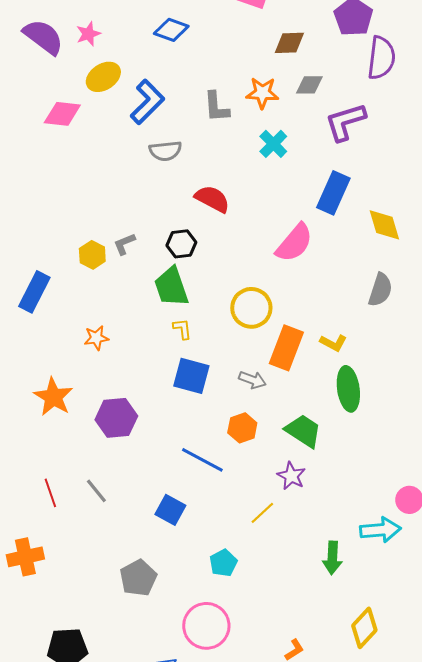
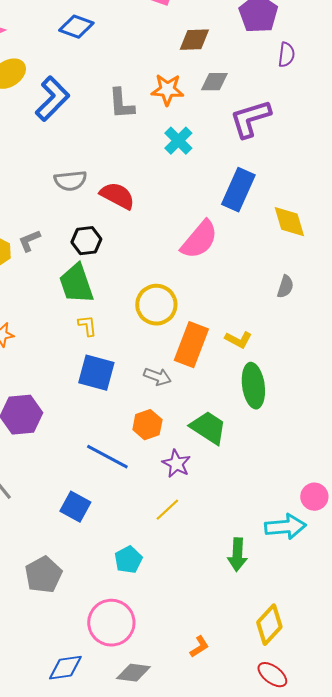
purple semicircle: (381, 58) -> (286, 55), size x0.6
gray semicircle: (165, 151) -> (70, 181), moved
gray semicircle: (380, 290) -> (285, 287), size x0.7
purple star: (291, 476) -> (176, 464), moved

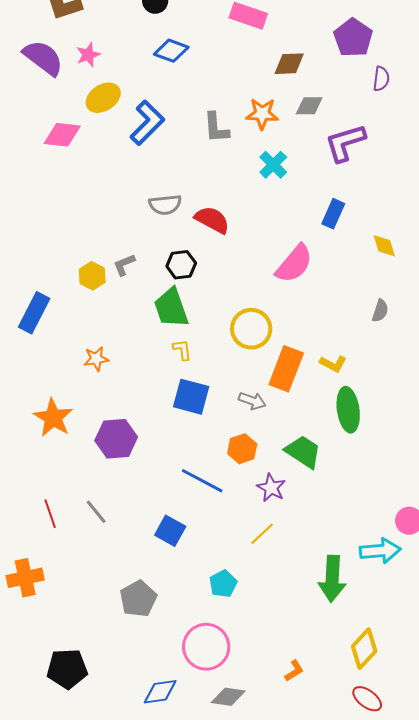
blue rectangle: (238, 190) -> (333, 214), size x0.7
yellow diamond: (289, 222) -> (384, 246), size x0.7
green arrow: (237, 555) -> (332, 579), size x1.4

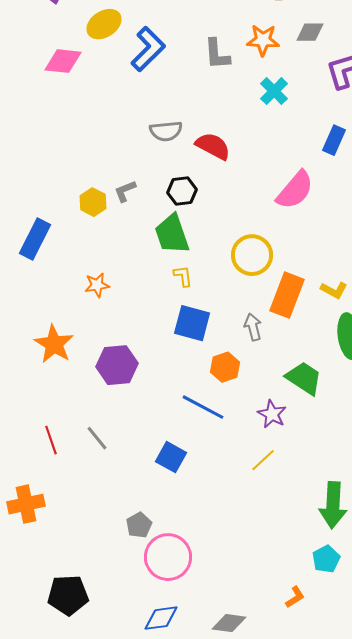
gray arrow: (252, 401) -> (253, 327), turned -124
orange hexagon: (242, 449) -> (225, 367), moved
cyan pentagon: (223, 584) -> (326, 559), moved
gray pentagon: (138, 599) -> (139, 525), size x0.7
pink circle: (206, 647) -> (168, 557), moved

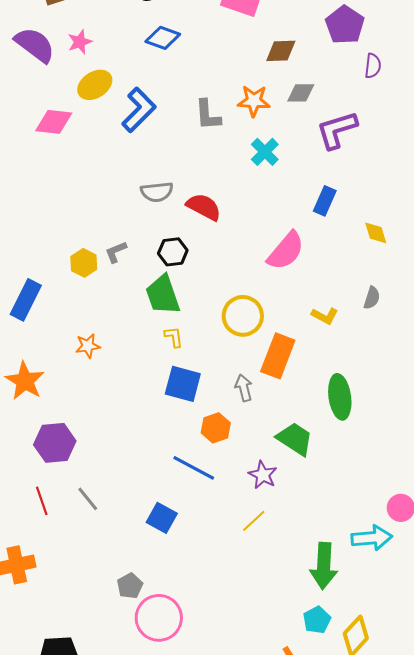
yellow L-shape: (334, 290) -> (325, 316), moved
orange star: (54, 344) -> (25, 381), moved
purple hexagon: (117, 365) -> (55, 443), moved

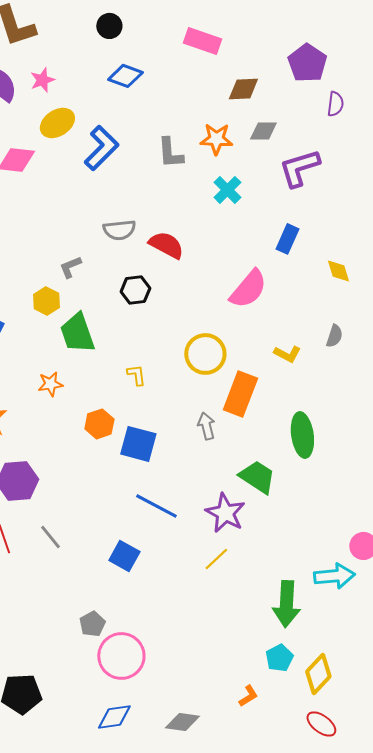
gray L-shape: (116, 252) -> (70, 267), moved
green trapezoid: (163, 295) -> (77, 333), moved
blue square: (183, 384) -> (138, 444), moved
orange hexagon: (216, 428) -> (99, 424), moved
purple star: (263, 475) -> (225, 513), size x1.4

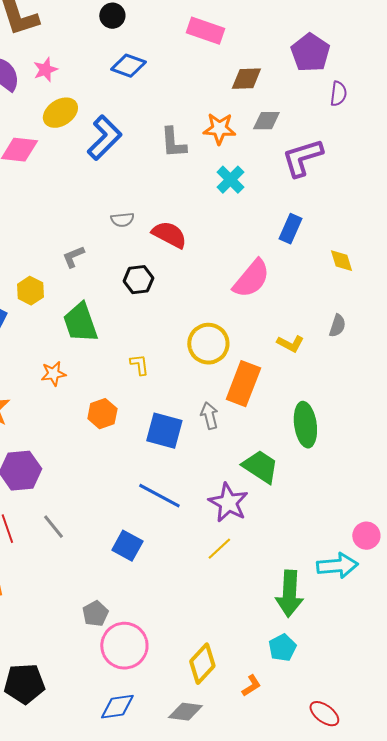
gray semicircle: (119, 230) -> (122, 220), size x0.7
yellow hexagon: (46, 301) -> (30, 291), moved
blue square: (138, 444) -> (164, 431), moved
yellow diamond: (318, 674) -> (202, 664), moved

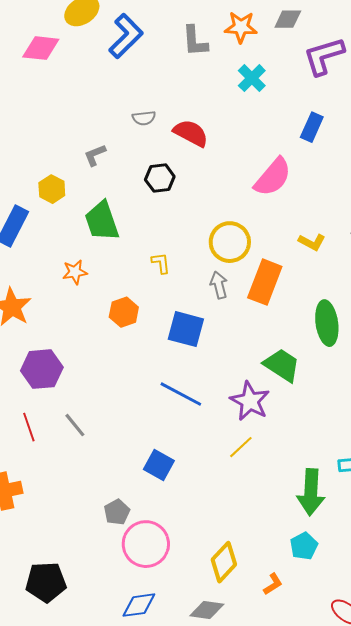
gray arrow: (209, 416) -> (219, 285), moved
blue square: (127, 546) -> (159, 465), moved

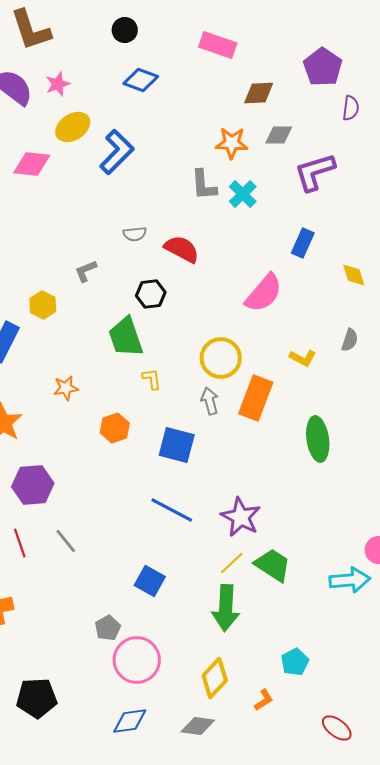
gray L-shape: (195, 41) -> (204, 185), moved
green trapezoid: (102, 221) -> (126, 337), moved
green trapezoid: (282, 365) -> (273, 565), moved
green arrow: (311, 492) -> (226, 608), moved

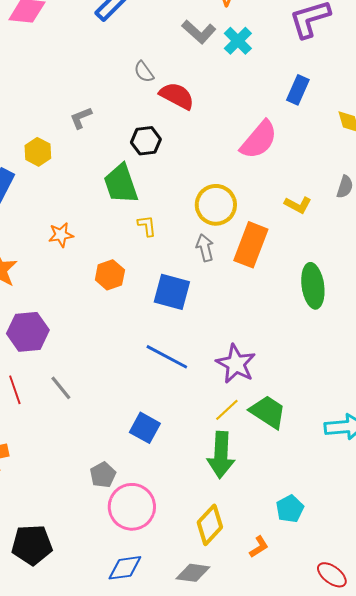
gray L-shape: (204, 185) -> (199, 32), turned -44
gray semicircle: (135, 234) -> (144, 72), moved, turned 60

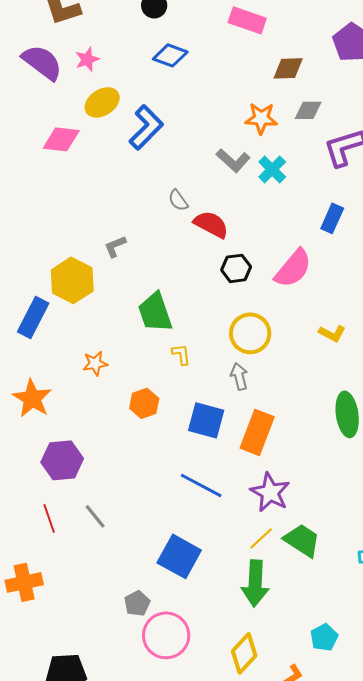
black hexagon: (146, 141) -> (236, 268), moved
yellow hexagon: (38, 152) -> (72, 280), size x1.6
orange rectangle: (251, 245) -> (257, 432), moved
blue square: (145, 428) -> (179, 556), size x1.4

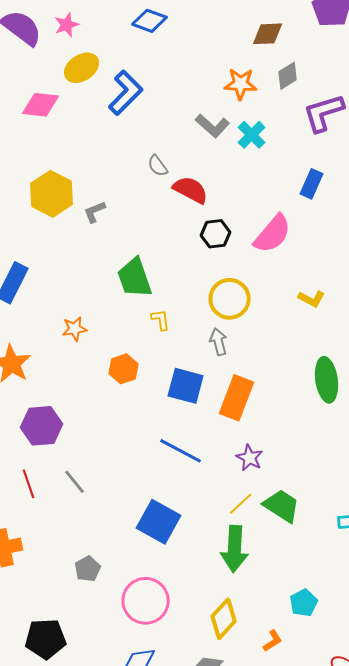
gray diamond: (308, 110) -> (288, 76), turned -32
yellow hexagon: (72, 280) -> (52, 194), moved
purple star: (270, 492) -> (250, 458), size x0.7
gray pentagon: (137, 603) -> (88, 569), moved

